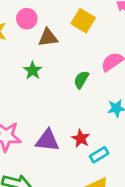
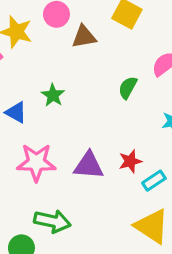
green star: (33, 70) -> (53, 95), moved
red star: (81, 138) -> (130, 161), turned 30

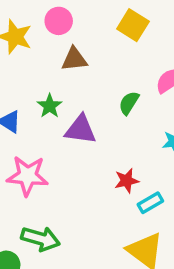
brown triangle: (84, 37) -> (74, 59), moved
purple triangle: (89, 165) -> (80, 130), moved

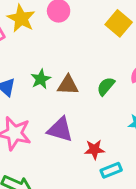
brown triangle: (74, 59) -> (68, 85), moved
purple triangle: (80, 130) -> (60, 130), moved

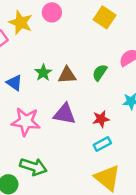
red star: (94, 149) -> (101, 119), moved
cyan rectangle: (111, 170) -> (102, 144), moved

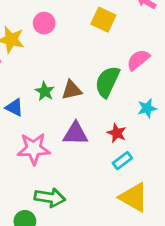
green semicircle: (100, 73) -> (107, 82), size x1.6
red star: (101, 119) -> (117, 133), turned -30

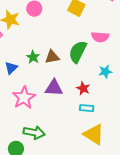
pink semicircle: (138, 60) -> (100, 37), turned -138
blue triangle: (14, 107) -> (11, 68), turned 48
pink star: (34, 149) -> (24, 98), turned -30
cyan rectangle: (122, 161) -> (87, 108), turned 40

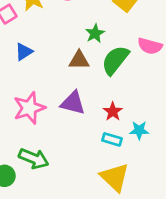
green star: (33, 57) -> (95, 33), moved
blue triangle: (11, 68) -> (24, 52), moved
cyan star: (105, 72) -> (139, 130), moved

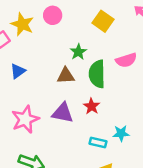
pink semicircle: (150, 46) -> (126, 60), turned -30
green semicircle: (115, 60) -> (97, 74), turned -36
red star: (113, 112) -> (92, 106), moved

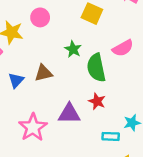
brown triangle: (66, 76) -> (43, 73), moved

